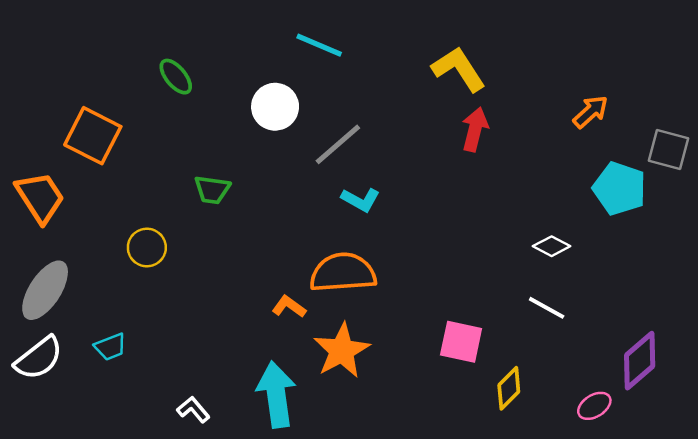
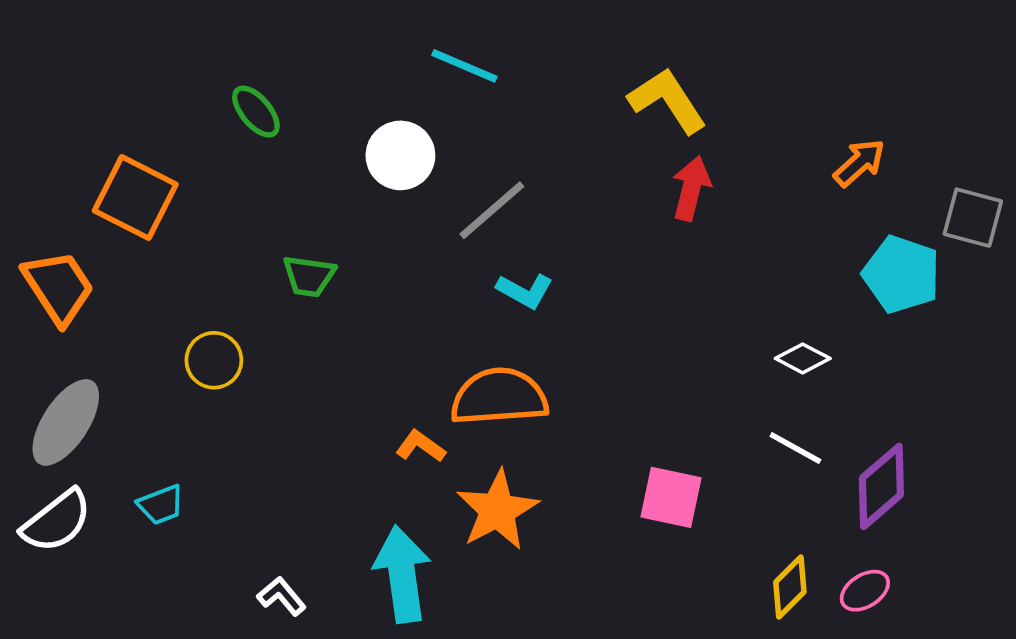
purple diamond: (640, 361) -> (881, 486), moved
yellow diamond: (509, 388) -> (790, 587), moved

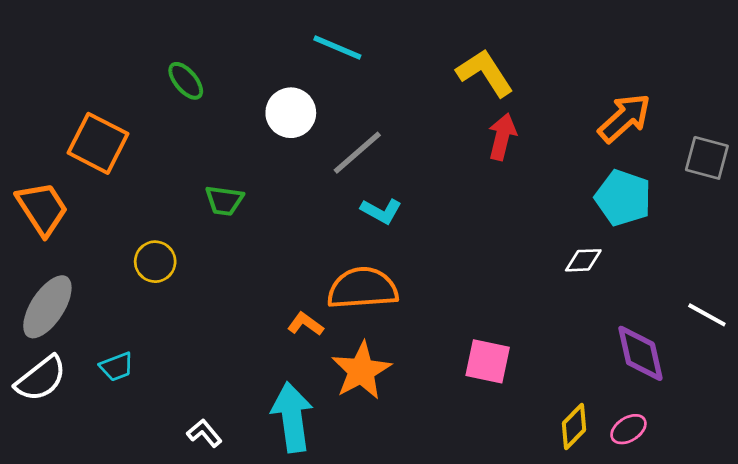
orange arrow: (859, 163) -> (625, 118), size x1.4
cyan pentagon: (901, 274) -> (623, 198), moved
white diamond: (803, 358) -> (583, 260), turned -30
white line: (795, 448) -> (707, 315), moved
purple diamond: (881, 486) -> (640, 353), turned -62

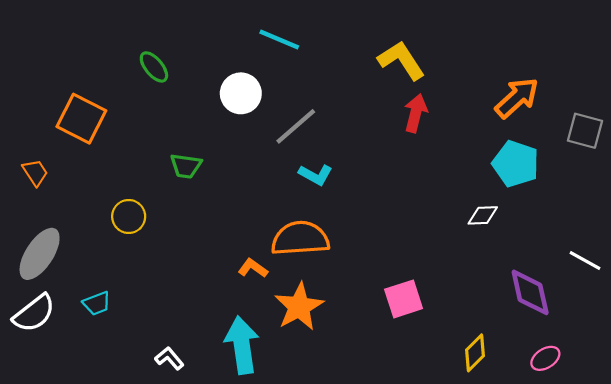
orange trapezoid: (42, 208) -> (35, 173), size x0.6
pink square: (488, 361) -> (404, 299), turned -30
pink ellipse: (628, 429) -> (545, 358), moved

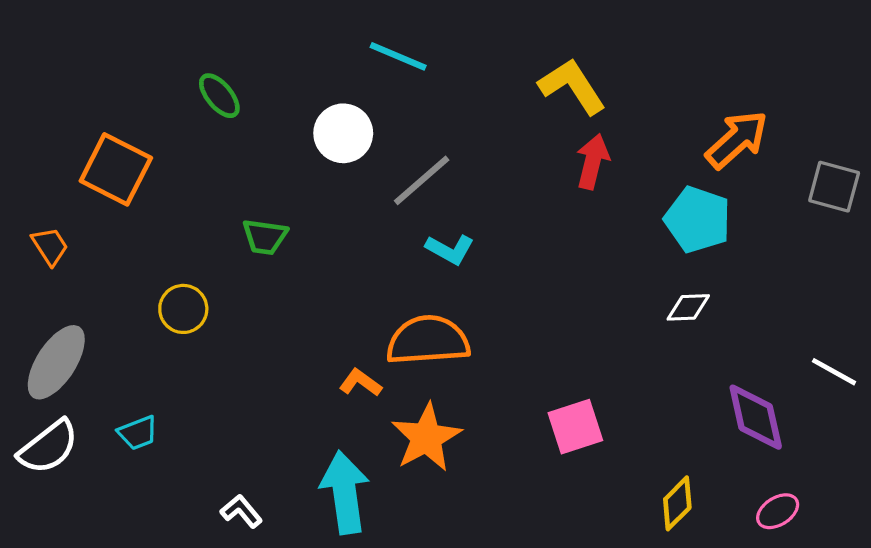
cyan pentagon: (516, 164) -> (698, 220), moved

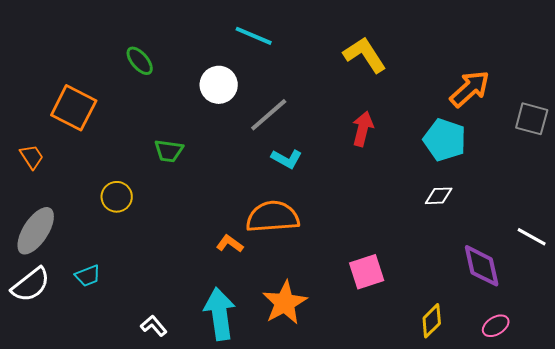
red arrow: (593, 162) -> (363, 129), moved
orange star: (426, 438) -> (285, 303), moved

